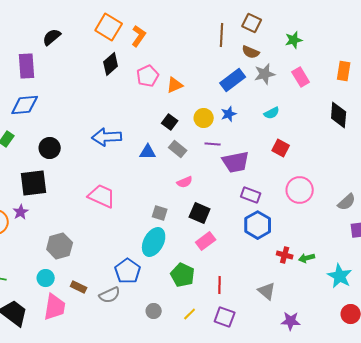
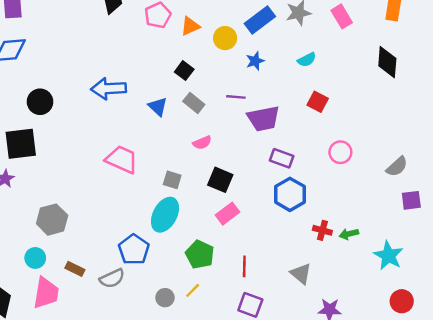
yellow circle: (204, 118) -> (225, 38), moved
blue triangle: (148, 152) -> (158, 107), turned 42
pink circle: (300, 190) -> (340, 152), size x0.7
pink trapezoid: (102, 196) -> (122, 159), moved
yellow line: (190, 314) -> (193, 290), moved

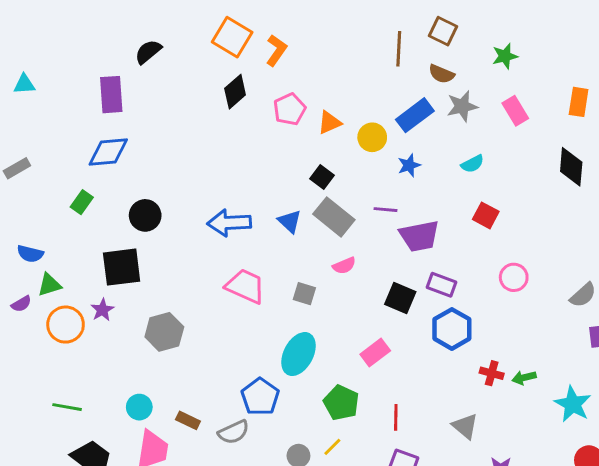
blue arrow: (109, 89) -> (229, 223), moved
gray rectangle: (194, 103) -> (334, 217), size x1.5
gray square: (172, 180) -> (304, 294), moved
black square: (220, 180) -> (400, 298), moved
gray hexagon: (52, 220) -> (164, 332), moved

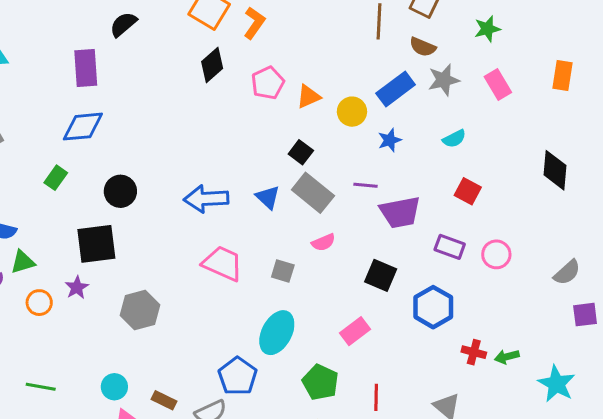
black diamond: (571, 167) -> (555, 170), moved
purple rectangle: (441, 285) -> (450, 247), moved
orange circle: (66, 325) -> (39, 303), size x0.7

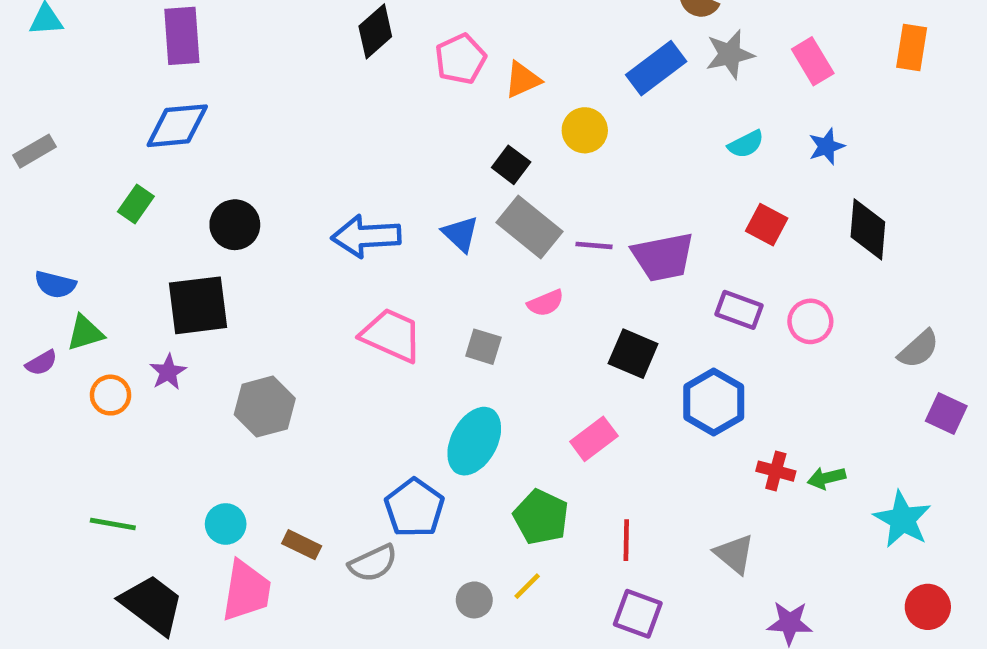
yellow circle: (352, 112) -> (585, 130), moved
blue star: (390, 140) -> (826, 146), moved
black diamond: (555, 170) -> (868, 229), moved
purple line: (366, 185) -> (594, 245), moved
purple square: (585, 315) -> (946, 413), turned 32

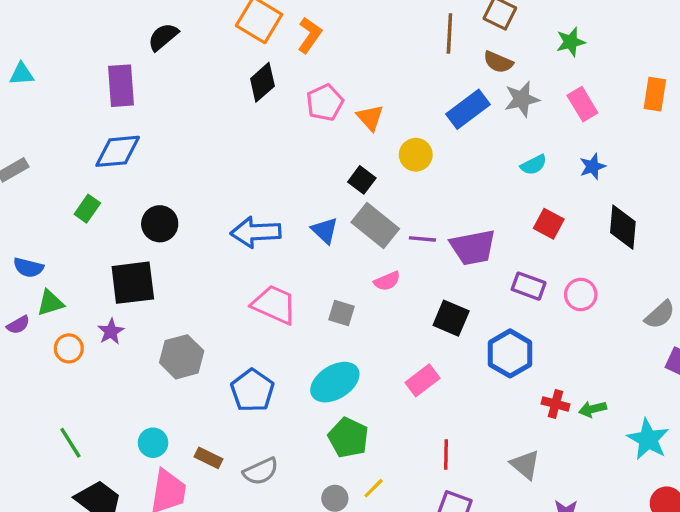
orange triangle: (523, 80) -> (370, 118), turned -48
cyan ellipse: (474, 441) -> (335, 382), turned 30
blue pentagon: (414, 508) -> (252, 390), moved
green pentagon: (541, 517) -> (348, 438), moved
green line: (113, 524) -> (70, 443), turned 48

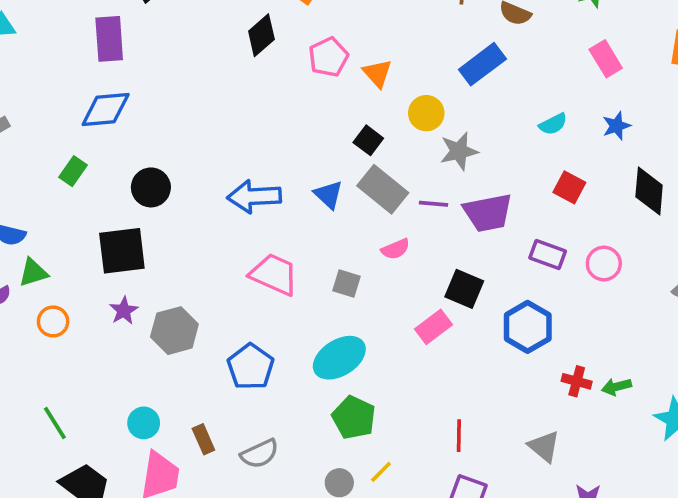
gray star: (522, 99) -> (459, 151), moved
purple star: (111, 332) -> (124, 311), moved
pink rectangle: (422, 380) -> (434, 327), moved
brown rectangle: (209, 458) -> (203, 439), turned 40

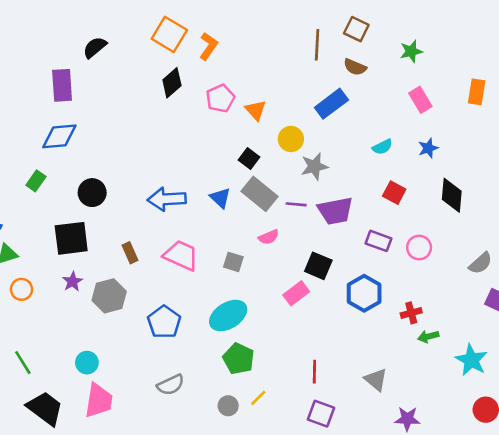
red cross: (577, 381) -> (411, 313), moved, turned -30
brown rectangle: (203, 439) -> (130, 253), moved

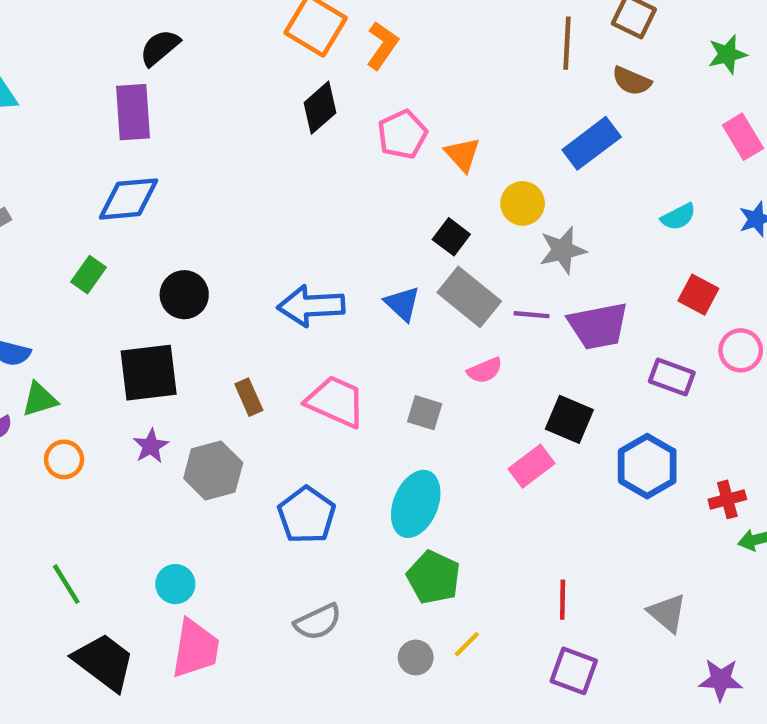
black semicircle: (95, 47) -> (160, 48), moved
pink circle: (419, 248) -> (741, 350), moved
cyan ellipse: (228, 316) -> (416, 504), turned -36

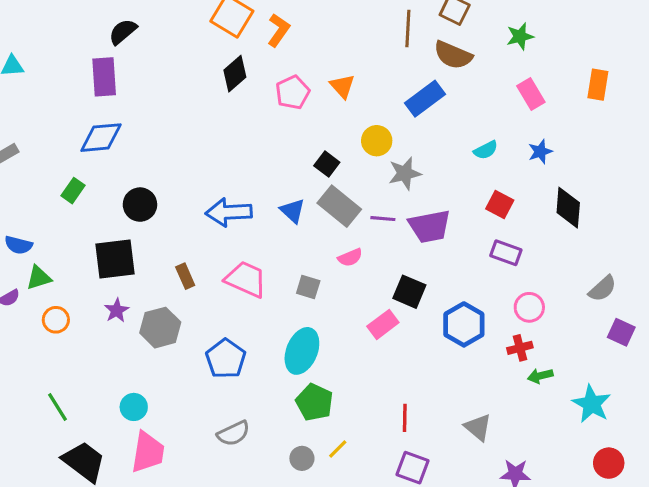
brown semicircle: (632, 81) -> (453, 55), size x1.4
orange triangle: (462, 154) -> (342, 86), moved
pink circle: (741, 350) -> (529, 307), moved
purple rectangle: (672, 377) -> (506, 253), moved

